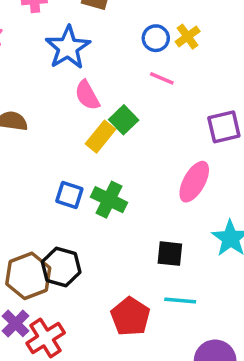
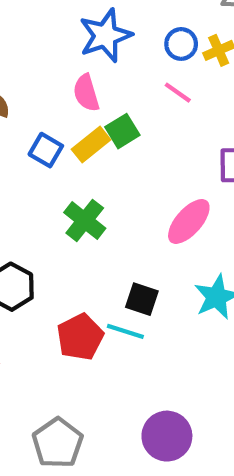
blue star: (68, 48) -> (105, 35), moved
blue square: (69, 195) -> (46, 150), moved
cyan line: (180, 300) -> (125, 331), moved
red pentagon: (130, 316) -> (80, 337), moved

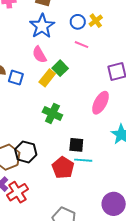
blue square: (46, 150) -> (16, 78), moved
black square: (142, 299) -> (76, 145), moved

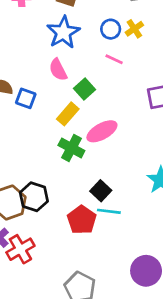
yellow rectangle: (47, 78) -> (68, 114), moved
pink ellipse: (100, 103) -> (102, 131), moved, turned 30
black square: (76, 145) -> (101, 191), turned 35

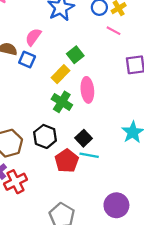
pink line: (114, 59) -> (114, 31), moved
pink semicircle: (58, 70) -> (33, 37), moved, turned 60
pink ellipse: (102, 131) -> (87, 90), turned -70
black hexagon: (34, 197) -> (45, 136), moved

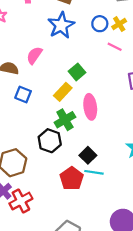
blue square: (27, 59) -> (23, 95), moved
green cross: (62, 102) -> (65, 120), turned 30
black hexagon: (45, 136) -> (50, 141), moved

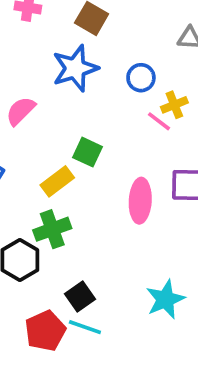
yellow cross: (119, 24) -> (174, 105), moved
green square: (77, 72) -> (87, 152), turned -35
pink ellipse: (90, 107) -> (140, 201), moved

